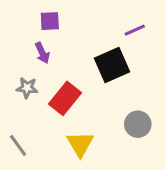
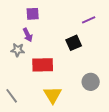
black square: (112, 65) -> (74, 43), size x0.7
gray star: (27, 88) -> (18, 50), moved
red rectangle: (65, 98) -> (43, 65), turned 50

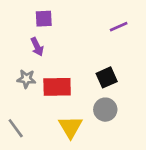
black square: (74, 43) -> (107, 77), moved
gray star: (18, 50) -> (26, 79), moved
gray circle: (91, 82) -> (105, 110), moved

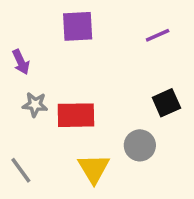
purple square: (44, 19) -> (78, 26), moved, size x1.4
purple arrow: (37, 47) -> (21, 62), moved
black square: (107, 77) -> (166, 103), moved

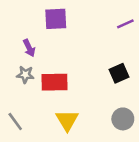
purple line: (158, 35) -> (125, 24), moved
purple arrow: (21, 62) -> (29, 48), moved
gray circle: (140, 145) -> (123, 119), moved

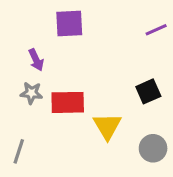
yellow triangle: (67, 120) -> (107, 126), moved
gray line: (15, 121) -> (19, 151), turned 54

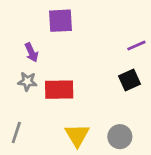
purple line: (156, 30) -> (136, 46), moved
yellow triangle: (107, 126) -> (77, 135), moved
gray circle: (153, 148) -> (120, 137), moved

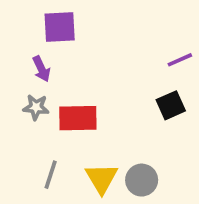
purple square: (60, 21) -> (60, 27), moved
gray line: (16, 133) -> (51, 175), moved
gray circle: (120, 137) -> (142, 180), moved

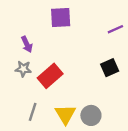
purple square: (60, 27) -> (61, 17), moved
purple line: (180, 60) -> (115, 29), moved
red rectangle: (78, 118) -> (50, 76), turned -40

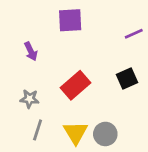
gray star: (23, 69) -> (29, 99), moved
red rectangle: (50, 76) -> (76, 85), moved

